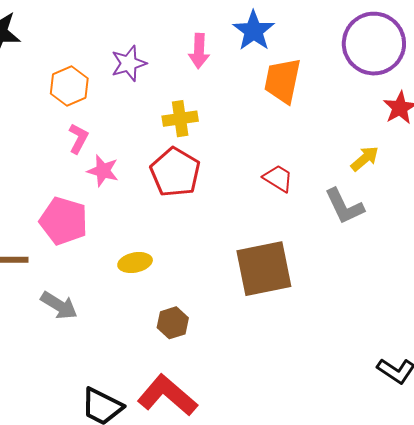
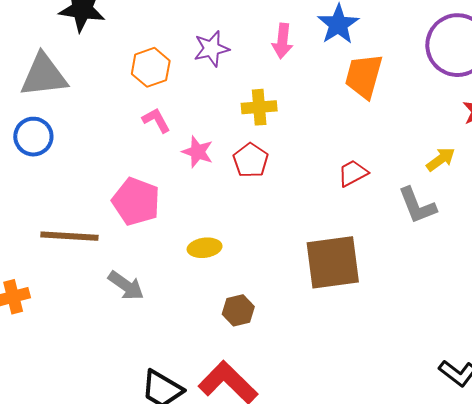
pink L-shape: (78, 139) -> (156, 120), turned -60
pink star: (103, 171) -> (198, 152), moved
red pentagon: (175, 172) -> (251, 160), size x0.7
red trapezoid: (278, 178) -> (353, 173), turned -64

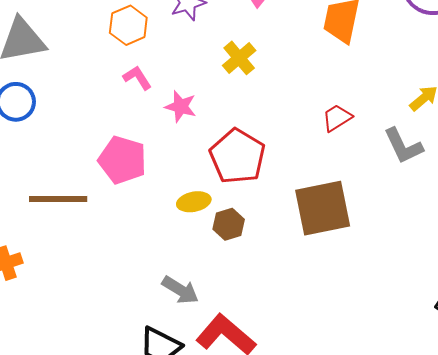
yellow cross: (259, 107) -> (239, 58), turned -32
red pentagon: (251, 160) -> (238, 156), moved, size x1.6
gray arrow: (126, 286) -> (180, 290), moved
brown hexagon: (238, 310) -> (229, 224), moved

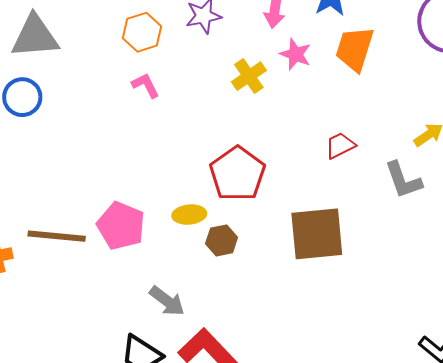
pink star: (181, 106) -> (295, 54), moved
pink pentagon: (122, 160) -> (121, 226), moved
brown line: (58, 199) -> (57, 236), moved

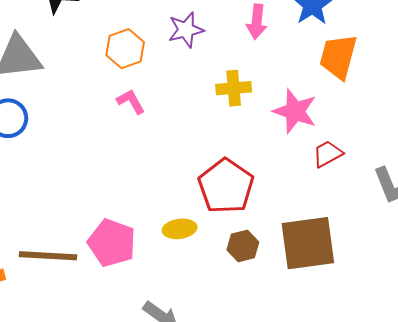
pink star: (295, 54) -> (295, 111), moved, size x1.4
yellow cross: (249, 76) -> (234, 88), turned 32
brown hexagon: (222, 240) -> (243, 246), moved

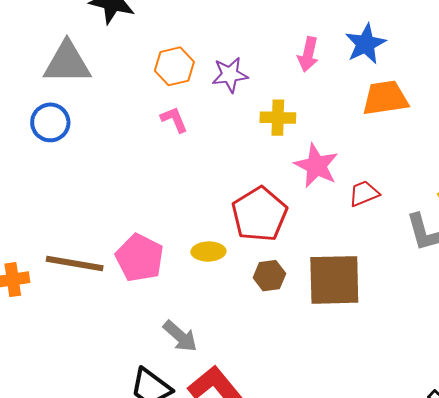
purple star: (186, 30) -> (230, 75), moved
orange trapezoid: (338, 57) -> (385, 98), turned 60
pink star: (295, 111) -> (316, 166), moved

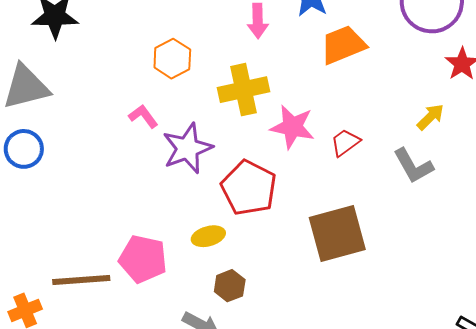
orange hexagon: (174, 66) -> (172, 59), moved
purple star: (230, 75) -> (187, 148), moved, size x1.4
yellow cross: (278, 118) -> (244, 90), size x1.4
brown hexagon: (269, 276) -> (230, 286), moved

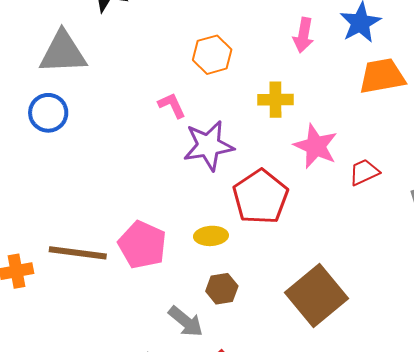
yellow cross: (244, 90) -> (275, 100), size x0.7
brown square: (337, 234) -> (317, 295), moved, turned -36

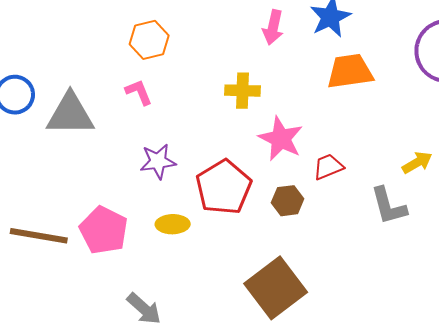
gray triangle: (63, 53) -> (70, 114), moved
orange hexagon: (212, 55) -> (149, 40), moved
purple star: (209, 146) -> (158, 161), moved, size x0.7
brown hexagon: (222, 289) -> (288, 201), moved

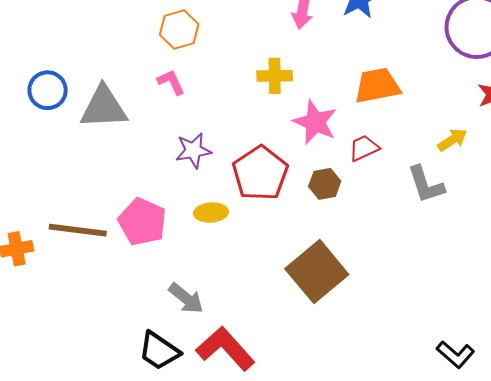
orange trapezoid: (350, 71) -> (377, 86), moved

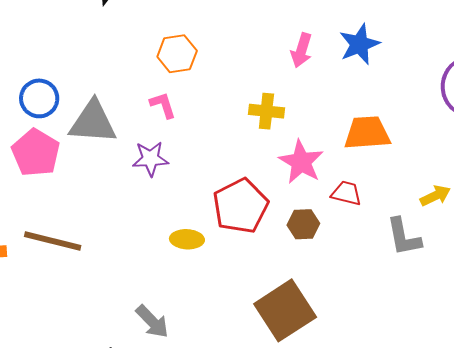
red trapezoid: (364, 148) -> (346, 193), turned 32
purple star: (193, 150) -> (150, 159), moved
pink pentagon: (142, 222) -> (36, 153), moved

